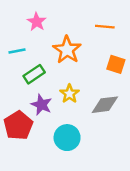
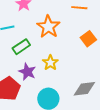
orange square: (116, 64) -> (88, 39), turned 35
gray diamond: (105, 105) -> (84, 89), moved

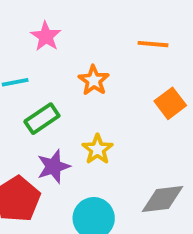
orange star: (48, 27) -> (94, 80), size x0.7
purple star: (27, 72) -> (53, 166), turned 30

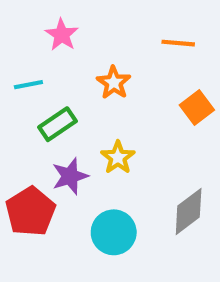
gray diamond: (163, 199) -> (189, 212), turned -30

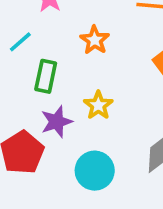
cyan line: (28, 85) -> (20, 42), turned -30
green rectangle: (58, 124) -> (46, 76), turned -44

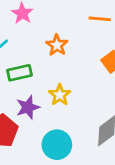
green rectangle: (46, 76) -> (20, 73), turned 65

